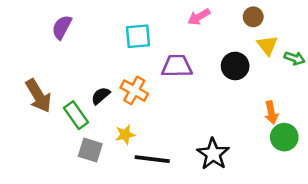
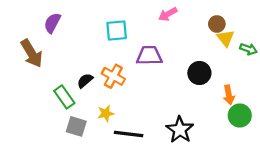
brown circle: (253, 17) -> (217, 24), moved
black circle: (235, 66) -> (199, 73), moved
brown arrow: (38, 96) -> (32, 53), moved

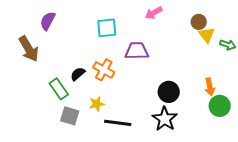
black circle: (199, 73) -> (169, 92), moved

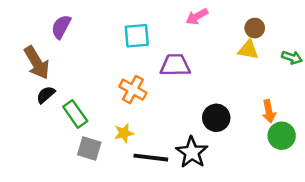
yellow triangle: (207, 35) -> (248, 50), moved, turned -42
black semicircle: (78, 74) -> (46, 95), moved
black star: (165, 119) -> (192, 152), moved

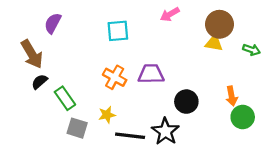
brown circle: (255, 28) -> (219, 24), size x1.6
purple trapezoid: (175, 65) -> (151, 74), moved

